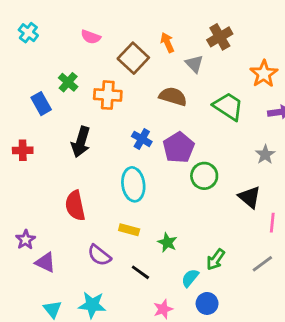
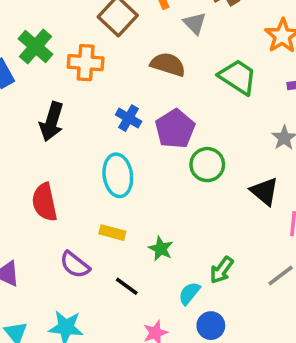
green cross: (68, 82) -> (36, 47), size x1.4

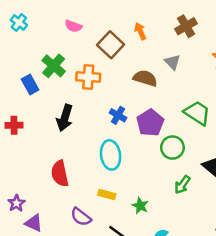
gray triangle: (195, 23) -> (172, 62), moved
green trapezoid: (238, 77) -> (197, 113), moved
green arrow: (222, 270) -> (182, 185), moved

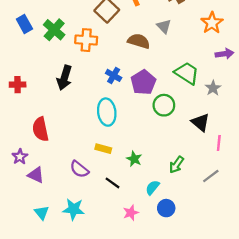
blue rectangle: (30, 84) -> (24, 24), moved
red semicircle: (60, 174) -> (40, 129), moved
green arrow: (182, 185) -> (176, 165), moved

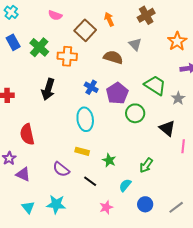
gray line: (211, 176) -> (176, 207), moved
blue circle: (166, 208) -> (145, 204), moved

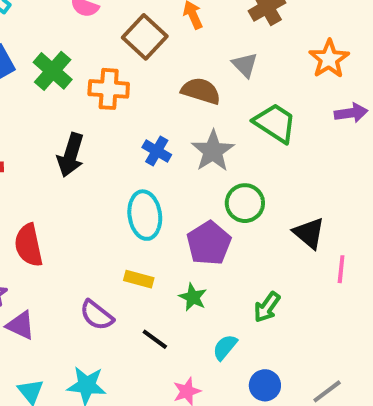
green trapezoid: (155, 85) -> (275, 123), moved
purple pentagon: (117, 93) -> (209, 243), moved
gray star: (178, 98) -> (213, 151), moved, size x1.5

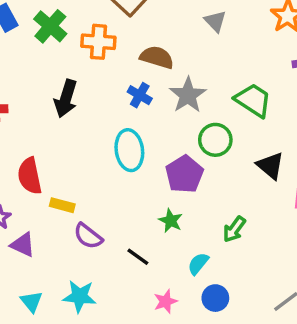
brown semicircle: (201, 91) -> (157, 57), moved
green trapezoid: (275, 123) -> (253, 100), moved
yellow rectangle: (139, 279) -> (62, 205), moved
blue circle: (265, 385) -> (215, 298), moved

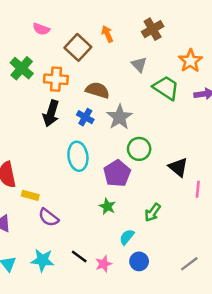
black arrow: (66, 99) -> (51, 113), moved
green trapezoid: (253, 100) -> (166, 88), moved
black line: (138, 257) -> (79, 257), moved

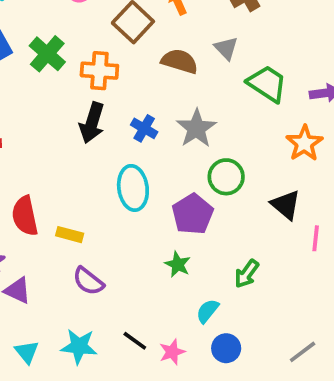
orange star: (190, 61) -> (304, 143), moved
brown semicircle: (97, 90) -> (180, 61), moved
yellow rectangle: (30, 195) -> (70, 235), moved

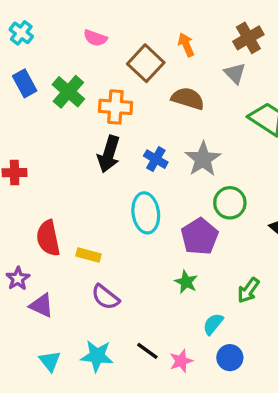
gray triangle: (226, 48) -> (235, 73), moved

